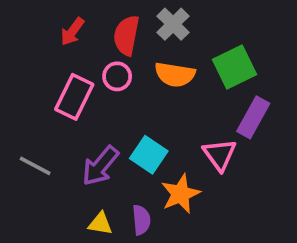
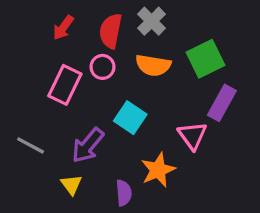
cyan square: (149, 155) -> (130, 118), moved
yellow triangle: (100, 224) -> (71, 185), moved, turned 45

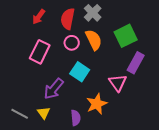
orange semicircle: (153, 65) -> (94, 40), turned -125
pink circle: (102, 67) -> (72, 43), moved
gray line: (31, 145) -> (20, 114), moved

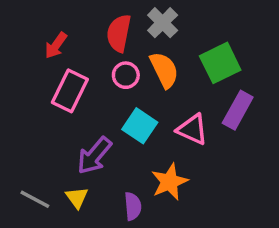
red arrow: (39, 17) -> (56, 45), moved
pink triangle: (118, 83) -> (192, 129), moved, turned -30

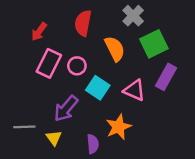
gray cross: (163, 23) -> (133, 16), moved
pink circle: (126, 75) -> (77, 66), moved
gray line: (35, 199) -> (24, 127), moved, turned -30

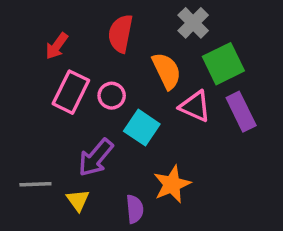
purple rectangle: (166, 77) -> (241, 112), turned -55
pink triangle: (134, 90) -> (195, 106), moved

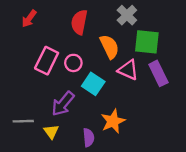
red arrow: (57, 46) -> (29, 19), moved
green square: (223, 64) -> (147, 42), turned 32

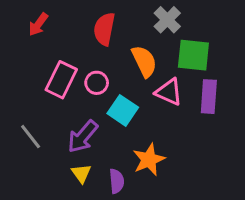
purple rectangle: (158, 73) -> (209, 97), turned 30
gray line: (23, 121) -> (31, 137), moved, turned 54
yellow triangle: (51, 132) -> (81, 173), moved

